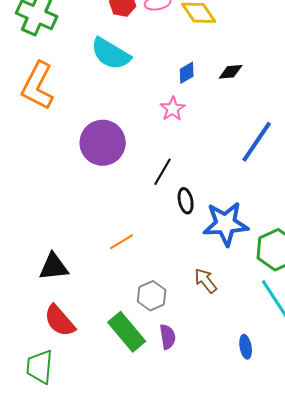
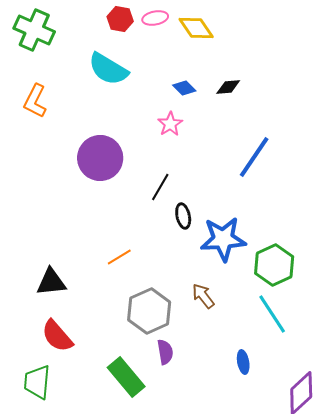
blue diamond: (187, 73) -> (184, 88), turned 75
orange L-shape: (38, 86) -> (35, 101), size x0.7
gray hexagon: (152, 296) -> (149, 311), size x1.5
green rectangle: (127, 332) -> (126, 377), moved

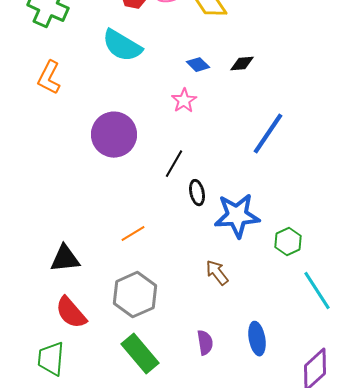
green hexagon: (274, 265) -> (288, 242), size x0.7
gray hexagon: (149, 311) -> (135, 295), moved
cyan line: (272, 314) -> (317, 291), moved
purple semicircle: (165, 352) -> (205, 343), moved
blue ellipse: (243, 362) -> (257, 339), size x1.4

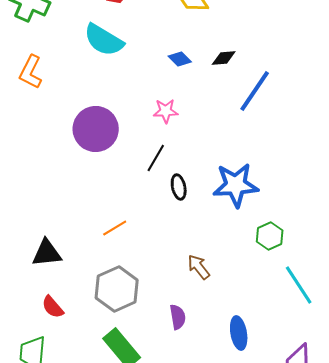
pink star: (184, 101) -> (166, 111), moved, turned 30
blue line: (268, 134) -> (255, 91), moved
blue star: (237, 216) -> (236, 185), moved
red semicircle: (71, 313) -> (53, 307), size x0.7
purple semicircle: (205, 343) -> (178, 317), moved

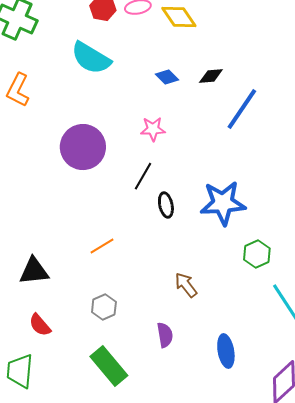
gray hexagon: (117, 289) -> (104, 307), size x0.6

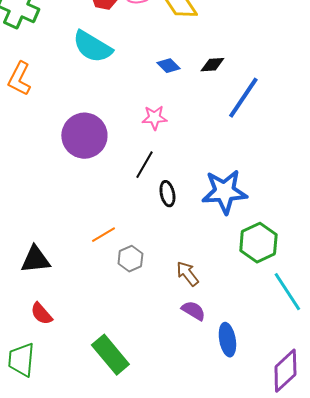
green hexagon: (257, 254) -> (258, 243), size x1.4
gray hexagon: (104, 307) -> (130, 259), moved
purple semicircle: (165, 335) -> (193, 311), moved, turned -50

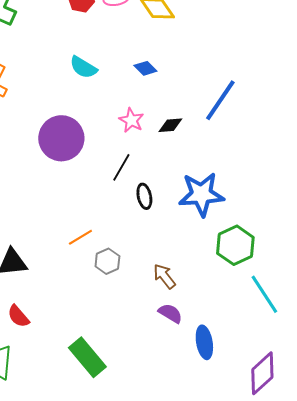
cyan semicircle: (92, 47) -> (83, 67), moved, size x0.7
black diamond: (212, 65) -> (170, 125), moved
pink star: (154, 118) -> (131, 120), turned 30

